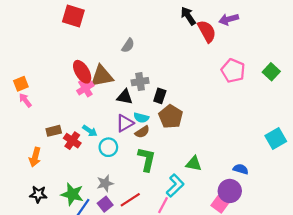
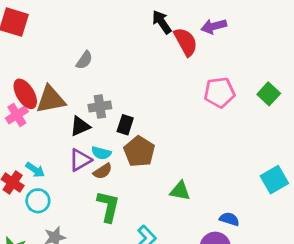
pink pentagon: (233, 71) -> (219, 92), turned -30
pink cross: (85, 88) -> (17, 115), moved
black triangle: (125, 97) -> (80, 126), turned -35
cyan circle: (108, 147) -> (38, 201), moved
green triangle: (194, 164) -> (180, 191), moved

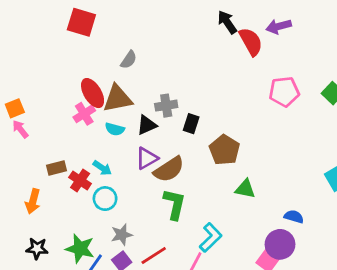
gray semicircle: (84, 60) -> (129, 60), moved
brown pentagon: (139, 152) -> (224, 150), moved
cyan semicircle: (101, 153) -> (115, 129), moved
brown semicircle: (103, 171) -> (169, 169), size x1.6

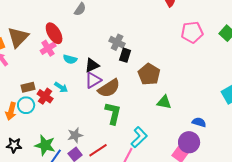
brown triangle: (118, 99) -> (18, 37), moved, turned -35
gray cross: (166, 106) -> (117, 42), moved, turned 35
black triangle: (147, 125) -> (92, 65), moved
cyan circle: (105, 199) -> (26, 105), moved

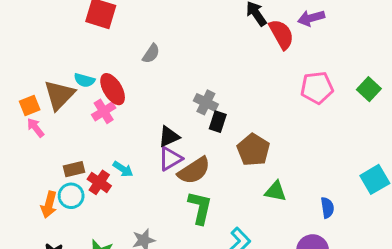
cyan semicircle: (70, 59) -> (84, 80), moved
blue semicircle: (199, 122) -> (327, 208), moved, turned 64

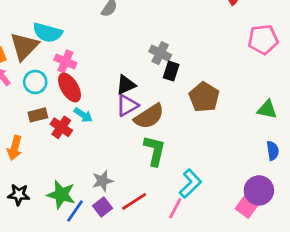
cyan semicircle: (84, 80) -> (48, 33), size x1.5
red ellipse: (113, 89) -> (70, 88), moved
pink cross: (104, 111) -> (65, 61), turned -35
green triangle: (276, 191) -> (267, 109), moved
cyan circle: (71, 196) -> (35, 82), moved

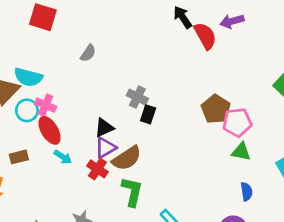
pink pentagon: (263, 39) -> (237, 122), moved
cyan circle: (35, 82) -> (27, 110), moved
brown pentagon: (204, 97) -> (216, 109), moved
red cross: (61, 127) -> (97, 169), moved

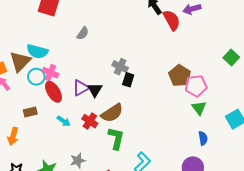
black triangle: (104, 128) -> (95, 90), turned -35
purple triangle: (105, 148) -> (81, 88), moved
green triangle: (241, 152) -> (199, 108), turned 42
cyan arrow: (63, 157) -> (64, 121), moved

